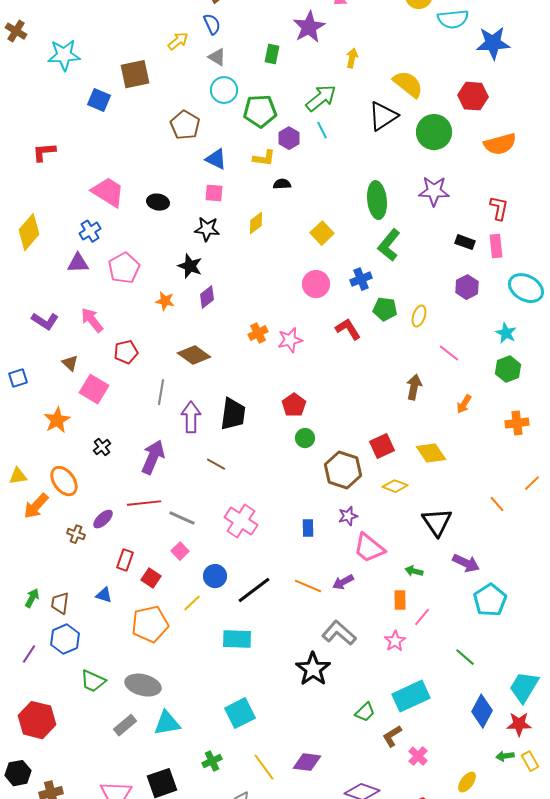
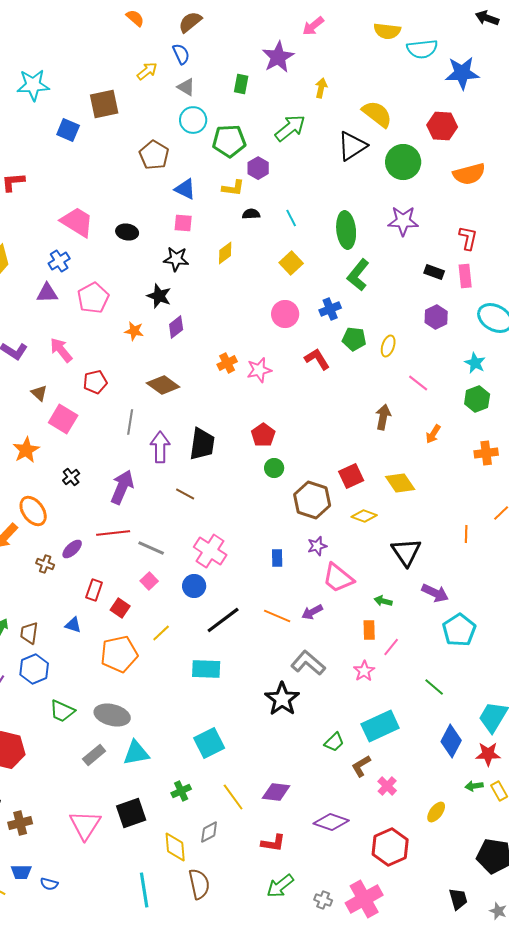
cyan line: (322, 130) -> (291, 218), moved
orange line: (497, 504) -> (466, 534), turned 42
blue circle: (215, 576) -> (194, 586), moved

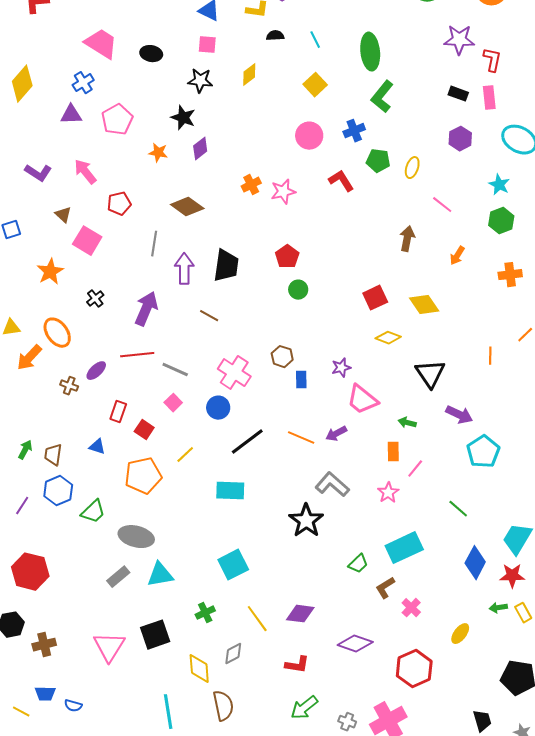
purple star: (403, 221) -> (459, 40), moved
brown hexagon: (312, 500) -> (282, 357), moved, size x0.6
green trapezoid: (62, 711) -> (93, 512), moved, turned -68

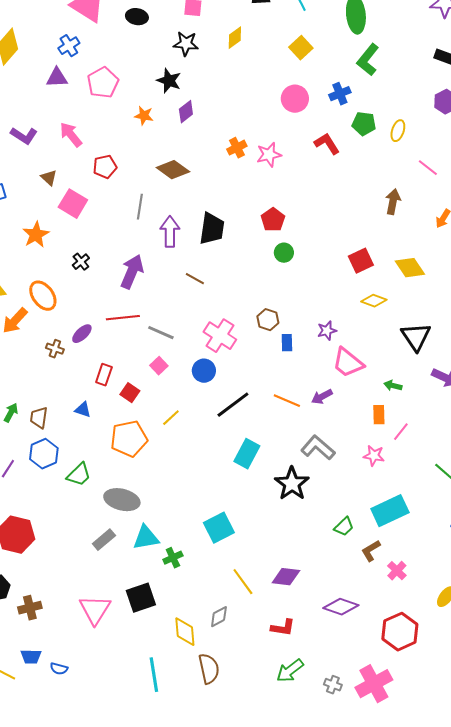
cyan rectangle: (230, 491) -> (247, 454), moved, turned -64
pink star: (388, 493) -> (374, 456), turned -30
green cross: (205, 613) -> (173, 558), moved

